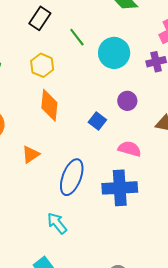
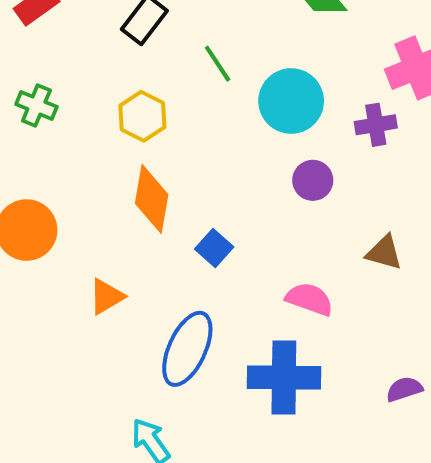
purple circle: (127, 101) -> (313, 180), moved
blue square: (97, 121) -> (214, 248), moved

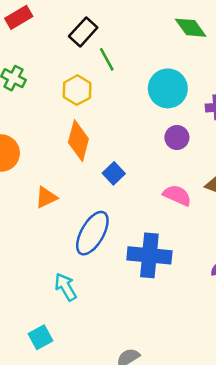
green line: (218, 64) -> (107, 59), moved
pink semicircle: (309, 299) -> (177, 195), moved

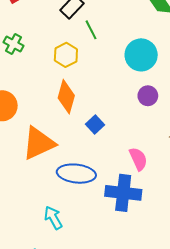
pink semicircle: (177, 195) -> (138, 159), moved, turned 40
orange triangle: (46, 197) -> (39, 143), size x1.8
blue ellipse: (92, 233) -> (76, 174), turned 66

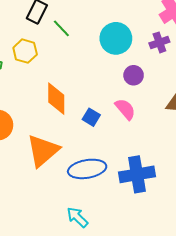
yellow hexagon: (66, 55) -> (25, 51), moved
pink semicircle: (138, 159) -> (125, 109), moved

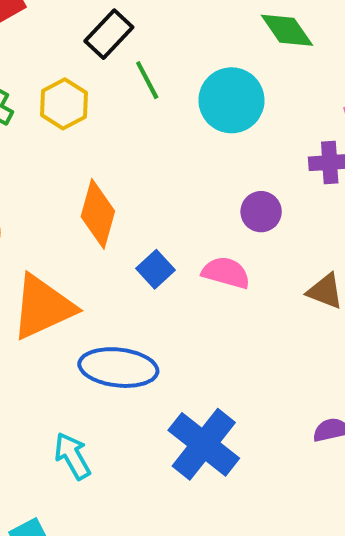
cyan circle: (116, 38) -> (231, 100), moved
pink semicircle: (125, 109) -> (226, 273), turned -50
blue cross: (137, 174) -> (204, 444), moved, turned 32

